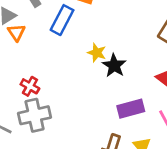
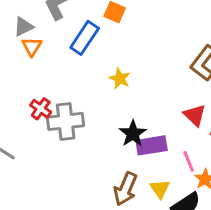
black star: (114, 66) -> (133, 134), moved
gray cross: (35, 115) -> (66, 121), moved

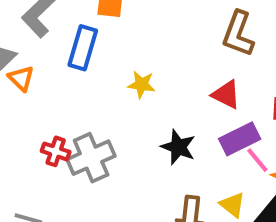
red triangle: (195, 115) -> (226, 95), moved
purple rectangle: (152, 145) -> (240, 139), moved

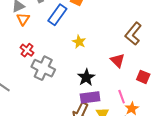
purple rectangle: (240, 139) -> (90, 97), moved
red cross: (56, 151) -> (27, 50), moved
gray cross: (91, 158) -> (43, 68), turned 30

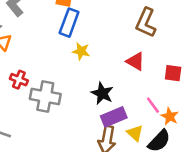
blue rectangle: (57, 15) -> (69, 23), moved

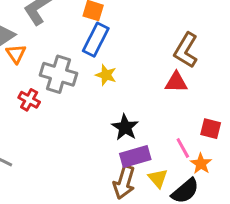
red triangle: (135, 61) -> (176, 82), moved, turned -36
red square: (173, 73) -> (211, 129), moved
gray cross: (45, 97) -> (59, 74), moved

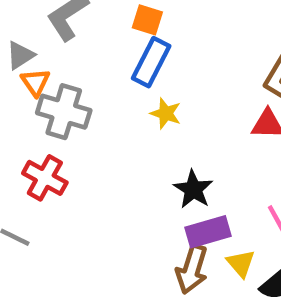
gray cross: (59, 74) -> (64, 112), moved
red cross: (29, 100) -> (45, 178), moved, size x1.4

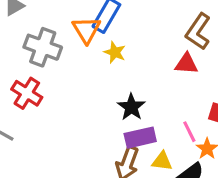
orange triangle: (35, 82) -> (86, 30), moved, size x1.4
yellow triangle: (241, 263) -> (162, 161), turned -45

